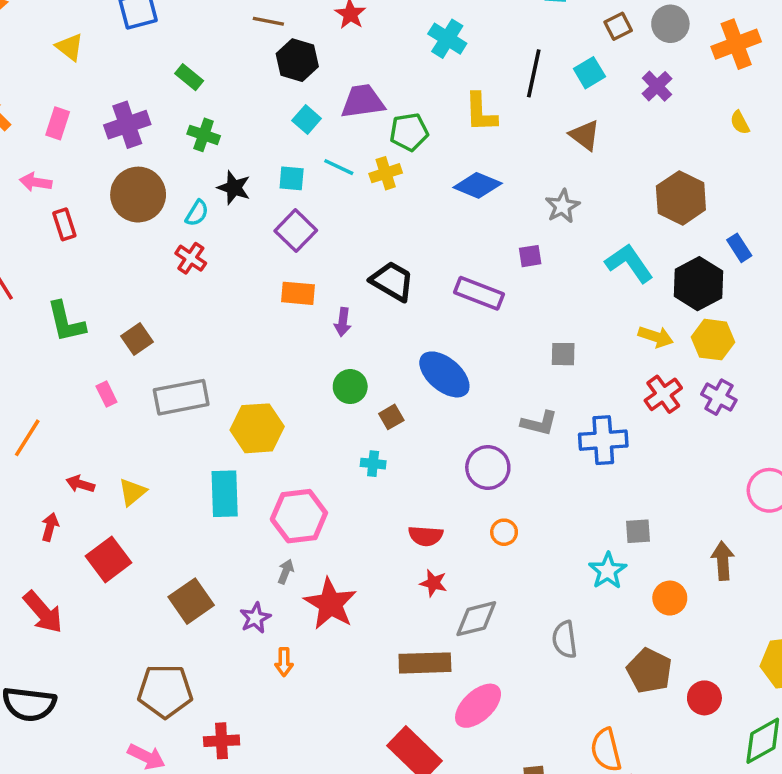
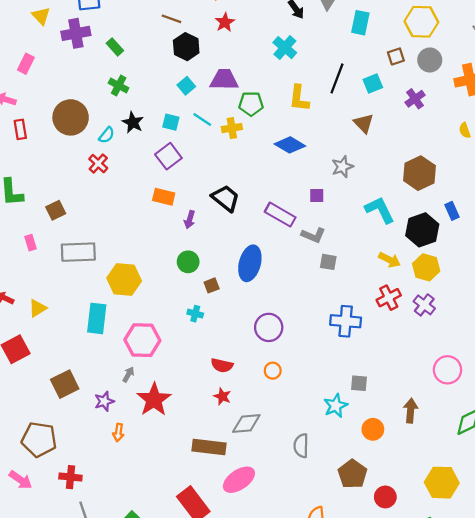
purple cross: (127, 125) -> (76, 33), moved
blue ellipse: (444, 374) -> (250, 263), turned 56
gray L-shape: (539, 423) -> (313, 235), moved

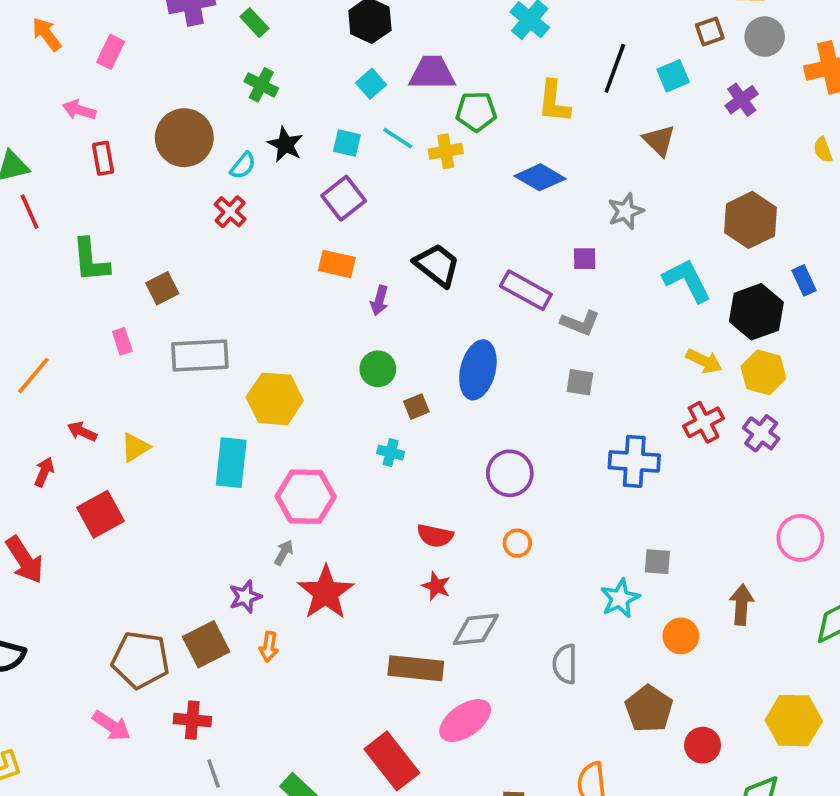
gray square: (328, 262) -> (580, 382), moved
brown square: (65, 384) -> (206, 644), moved

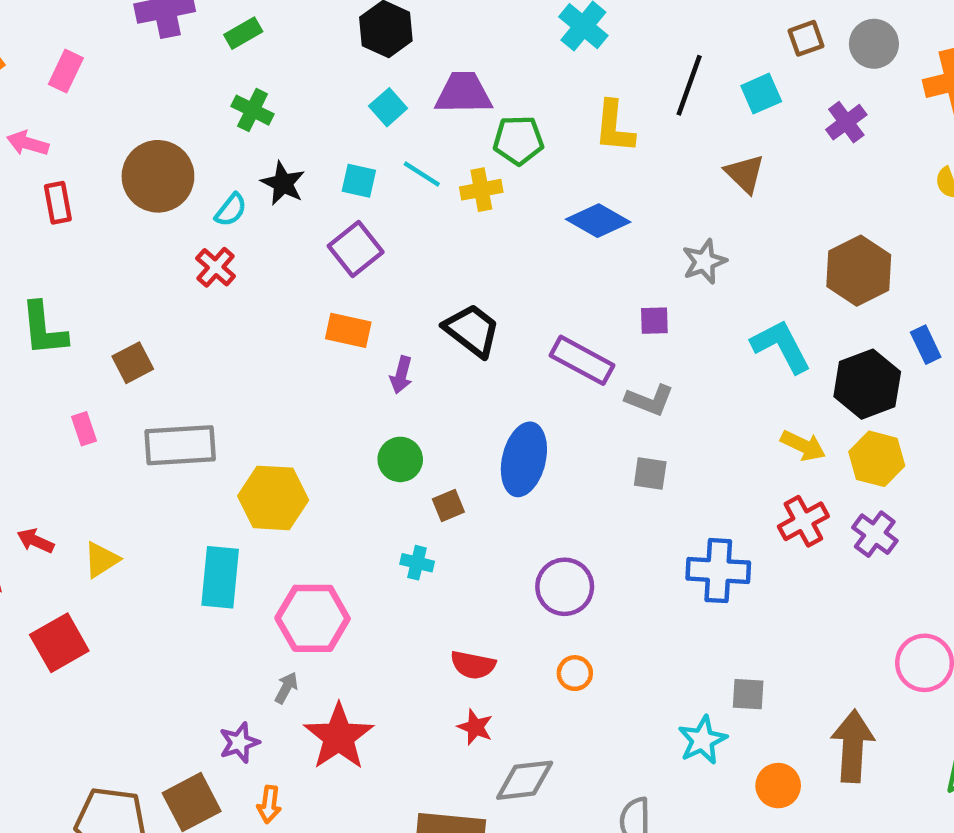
green rectangle: (254, 23) -> (243, 33), turned -76
brown arrow: (741, 605) -> (853, 746), size x1.4

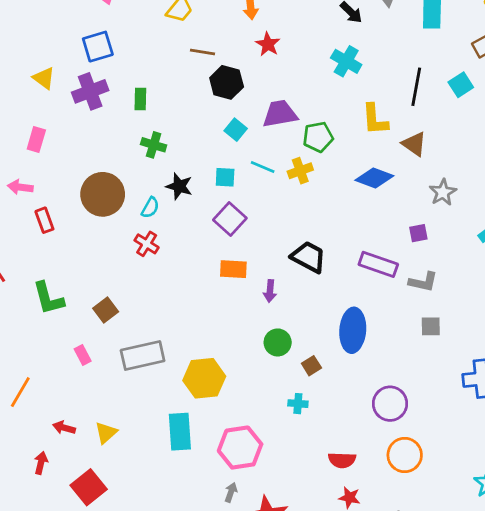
green rectangle: (243, 33) -> (140, 99), turned -50
brown triangle: (745, 174) -> (414, 144), moved
orange circle: (575, 673) -> (405, 455), size x1.6

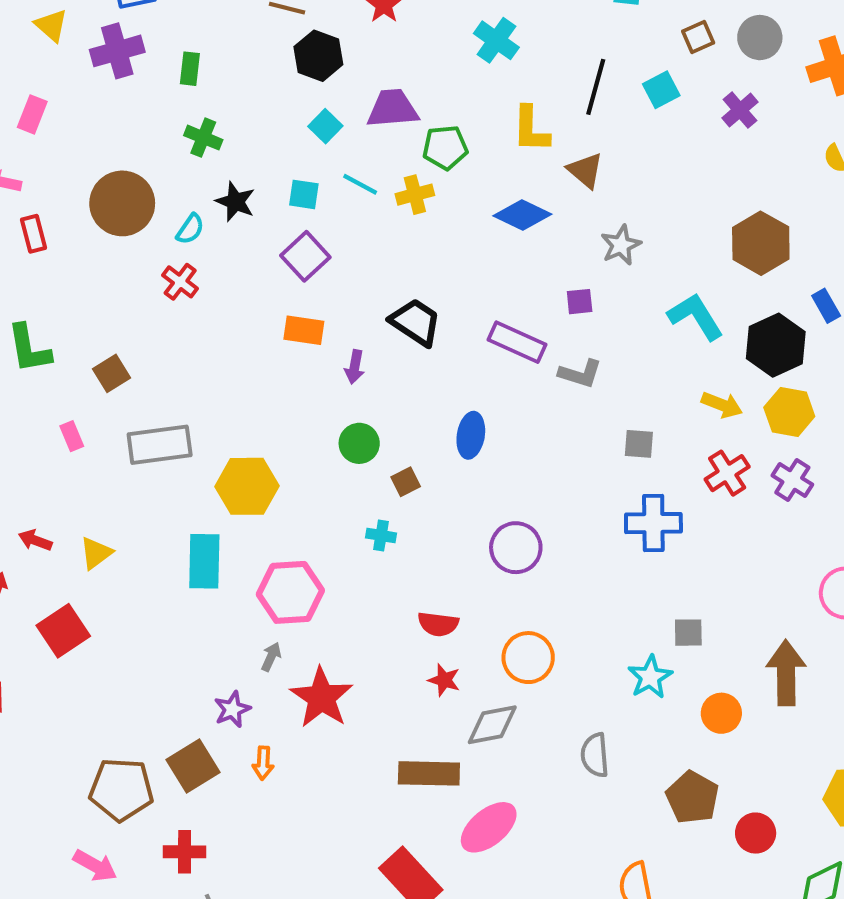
gray square: (431, 326) -> (639, 444), moved
blue ellipse: (353, 330) -> (471, 435), size x0.7
orange circle: (405, 455) -> (528, 658), moved

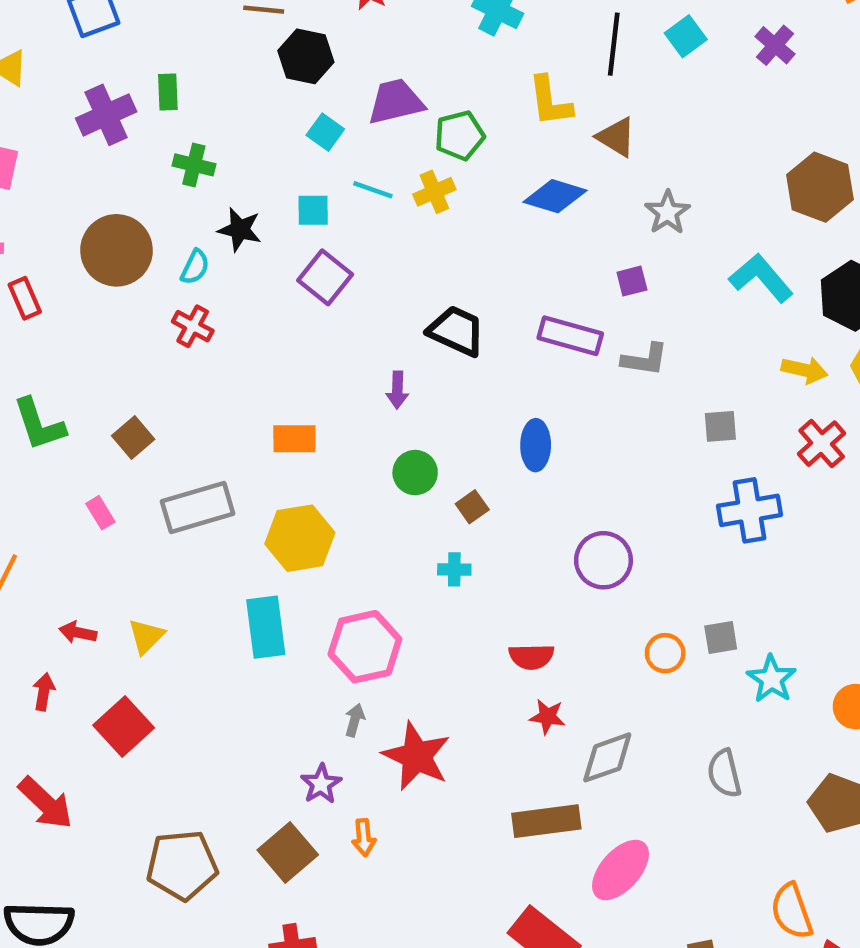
purple cross: (117, 51) -> (106, 115), moved
orange rectangle: (304, 330) -> (294, 439), moved
gray square: (688, 633) -> (721, 637), moved
orange circle: (528, 658) -> (665, 653), moved, size x0.7
brown pentagon: (121, 789) -> (182, 865), moved

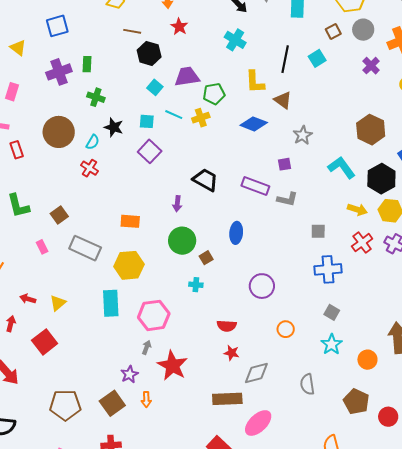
purple cross: (775, 45) -> (371, 66), moved
green circle: (415, 473) -> (182, 241), size x1.4
gray rectangle: (198, 507) -> (85, 248), turned 36
gray square: (721, 637) -> (332, 312), moved, turned 35

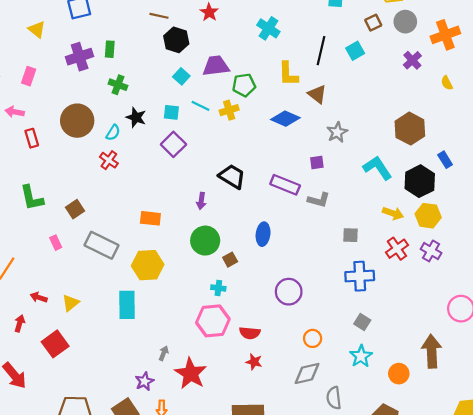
pink hexagon: (154, 315) -> (213, 321), moved
gray diamond: (256, 373) -> (307, 373), moved

